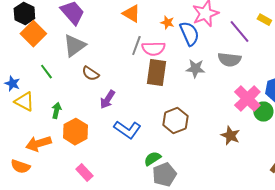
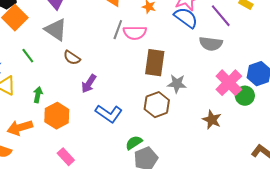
blue semicircle: (189, 34) -> (186, 18), moved, turned -30
gray triangle: (74, 46) -> (56, 30), turned -50
gray star: (195, 69) -> (177, 84), moved
brown rectangle: (156, 73) -> (155, 63), moved

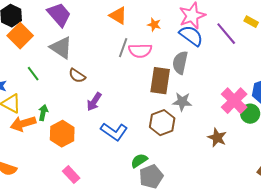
gray semicircle: (211, 44) -> (180, 63), moved, turned 95
orange arrow: (20, 128) -> (23, 124), moved

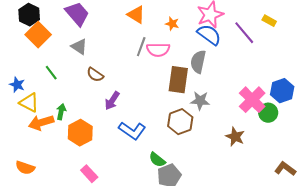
gray triangle: (61, 48) -> (79, 47), size x0.7
green semicircle: (139, 161) -> (157, 160), turned -108

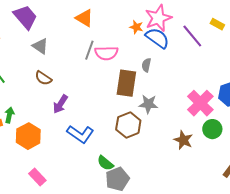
orange star: (172, 24) -> (136, 27), moved
gray triangle: (79, 47) -> (40, 46), moved
gray semicircle: (198, 62) -> (146, 65), size x0.6
green circle: (268, 113) -> (212, 129), moved

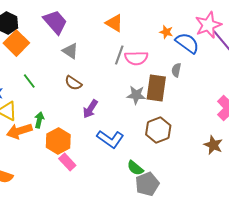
pink star: (158, 18) -> (208, 25), moved
gray star: (148, 104) -> (136, 95), moved
pink rectangle: (37, 177) -> (67, 162), moved

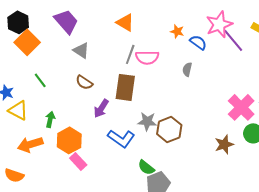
blue semicircle: (187, 43) -> (198, 42), size x0.7
brown rectangle: (156, 88) -> (125, 87), moved
gray star: (136, 95) -> (147, 121), moved
orange arrow: (19, 131) -> (30, 144), moved
brown star: (213, 145) -> (224, 144), turned 30

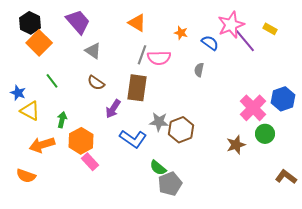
orange star: (177, 31) -> (181, 33), moved

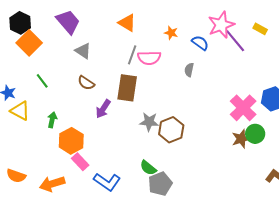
blue L-shape: (133, 139) -> (107, 182), moved
orange arrow: (42, 145) -> (52, 184), moved
brown star: (236, 145) -> (241, 139), moved

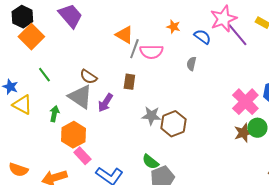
orange triangle: (127, 23) -> (124, 35), moved
gray triangle: (83, 51) -> (80, 97), moved, size x1.5
brown rectangle: (127, 88) -> (129, 82), size x0.6

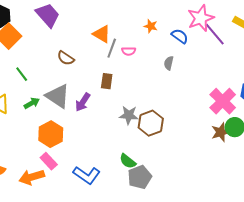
pink semicircle: (151, 52) -> (129, 51), size x0.6
brown semicircle: (88, 77) -> (66, 58), moved
green arrow: (54, 114) -> (32, 103), moved, turned 49
pink rectangle: (82, 156) -> (49, 161), moved

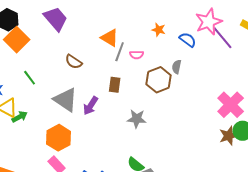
green arrow: (32, 103) -> (20, 117), moved
brown hexagon: (151, 123) -> (159, 80), moved

